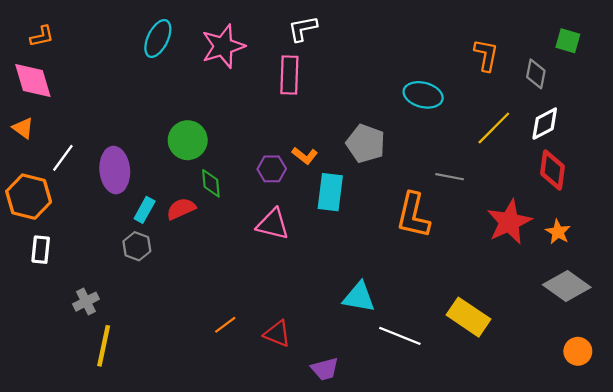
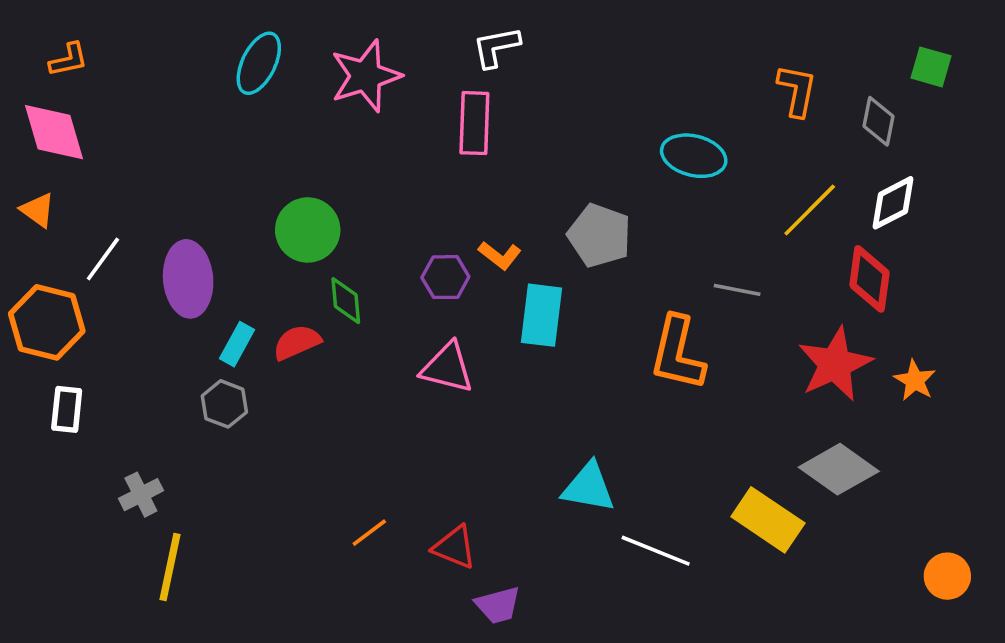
red diamond: (552, 170) -> (869, 279), moved
gray diamond: (567, 286) -> (839, 469), moved
purple trapezoid: (325, 369) -> (498, 605), moved

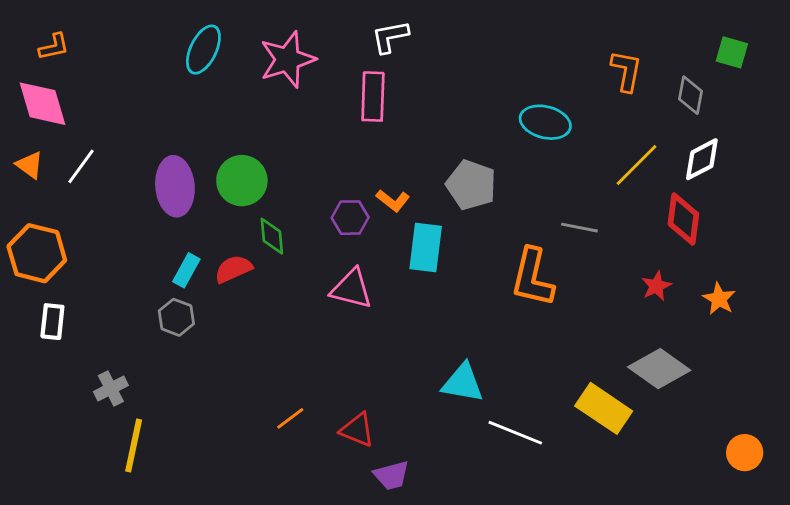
white line: (103, 259) -> (81, 166), moved
purple ellipse: (188, 279) -> (175, 186), moved
red star: (835, 364) -> (656, 286), size x0.5

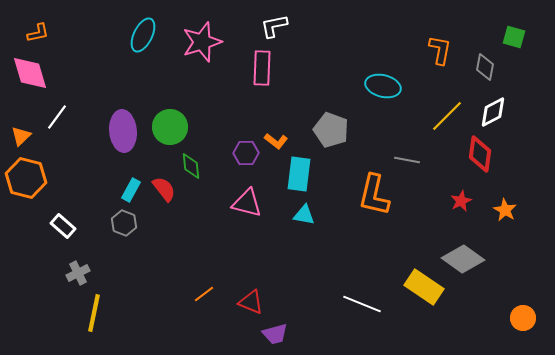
orange triangle: (30, 165) -> (21, 136), moved, turned 40
red semicircle: (233, 269) -> (164, 189), turned 76
white rectangle: (52, 322) -> (63, 226), moved, turned -55
cyan triangle: (463, 383) -> (304, 215), moved, size x0.7

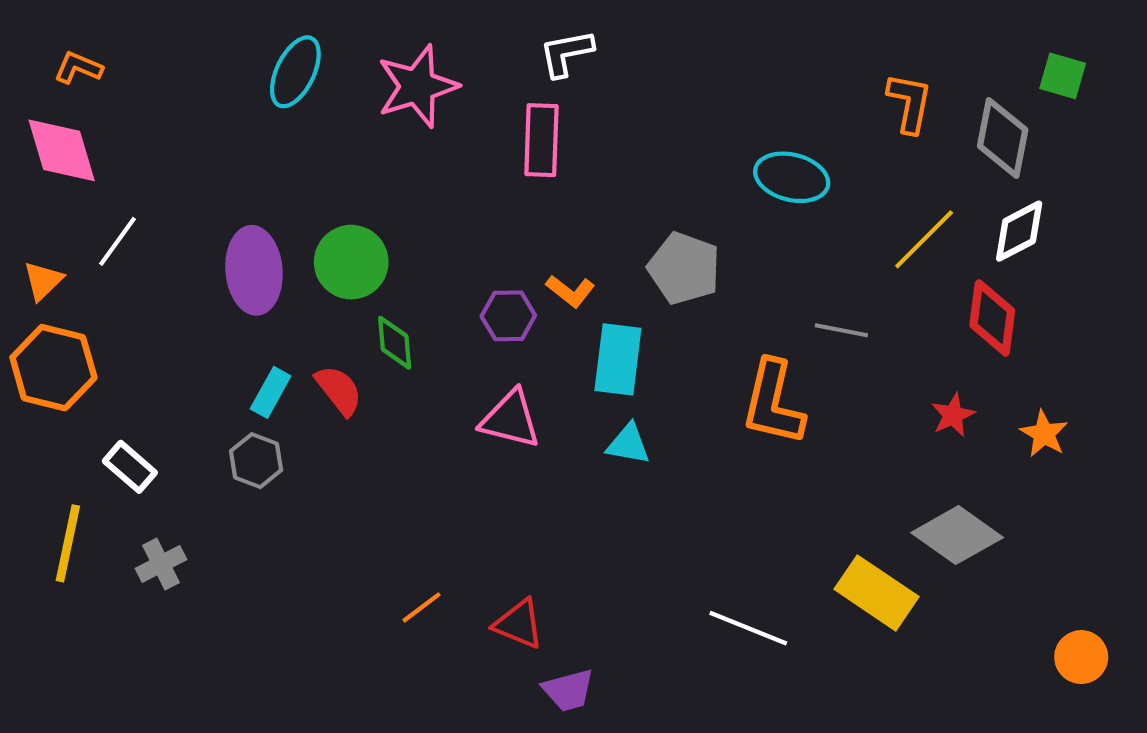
orange L-shape: (38, 33) -> (78, 68), turned -145
gray diamond: (485, 67) -> (1003, 138), size x1.4
yellow line: (94, 313) -> (68, 543), moved

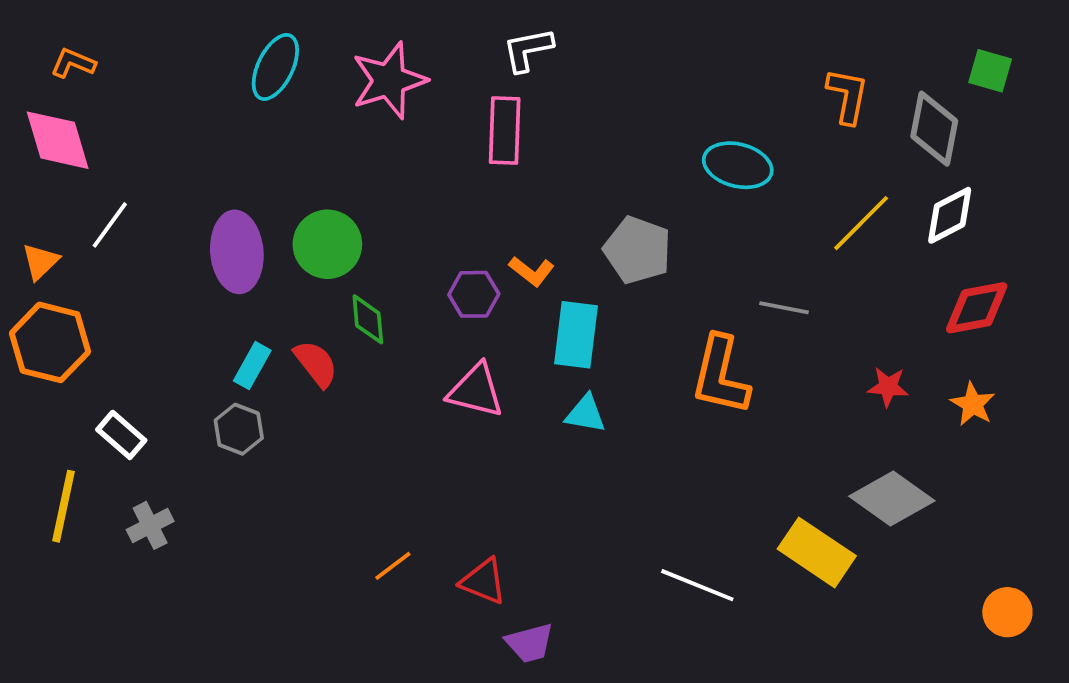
red diamond: (992, 318) -> (977, 308), moved, turned 72
red star: (953, 415) -> (888, 387), turned 30

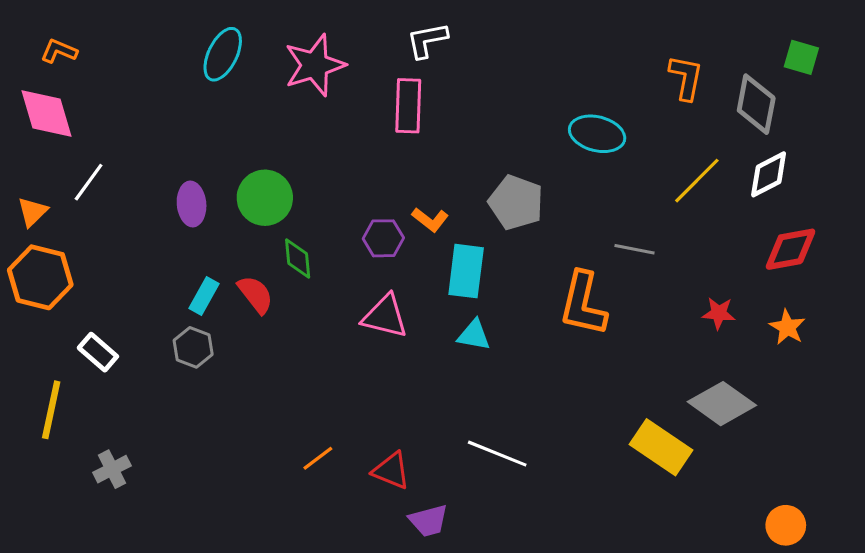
purple ellipse: (237, 252) -> (192, 204), size x0.7
gray cross: (150, 525) -> (112, 469), moved
white line: (697, 585) -> (497, 454), moved
orange circle: (1007, 612) -> (786, 525), moved

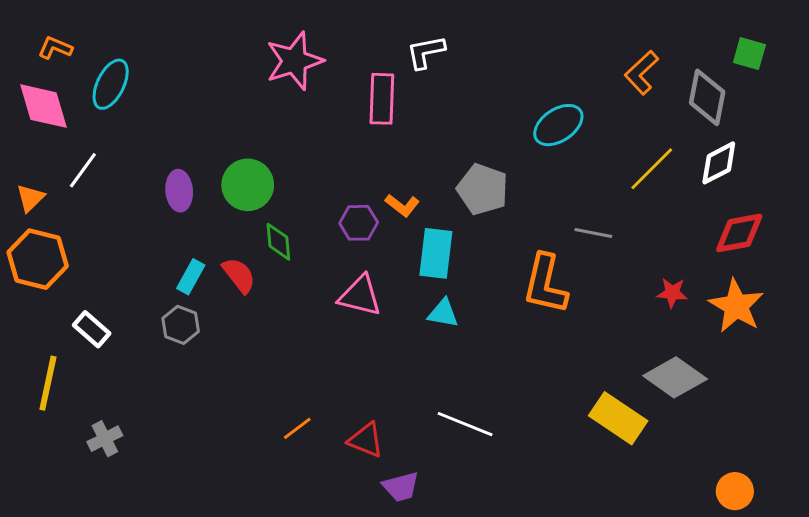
white L-shape: (427, 40) -> (426, 52), moved
cyan ellipse: (223, 54) -> (111, 84), moved
orange L-shape: (686, 78) -> (642, 73), turned -144
cyan ellipse: (597, 134) -> (558, 125), turned -48
orange star: (787, 327) -> (736, 306), size x1.6

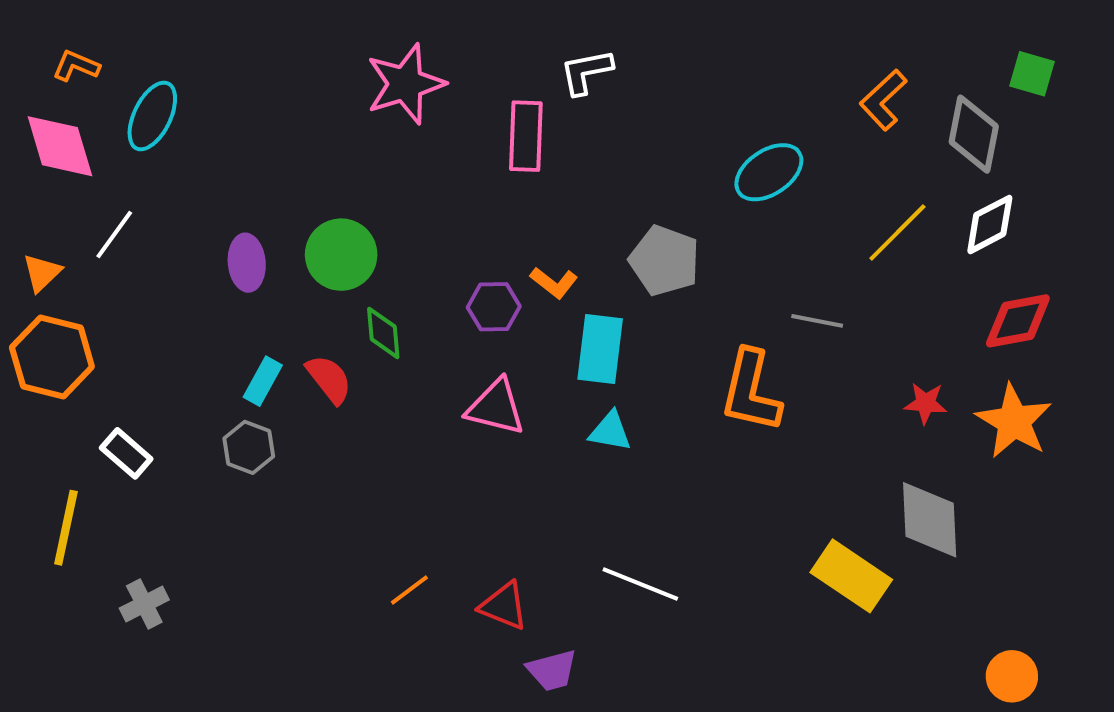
gray diamond: (675, 377) -> (930, 520), turned 52

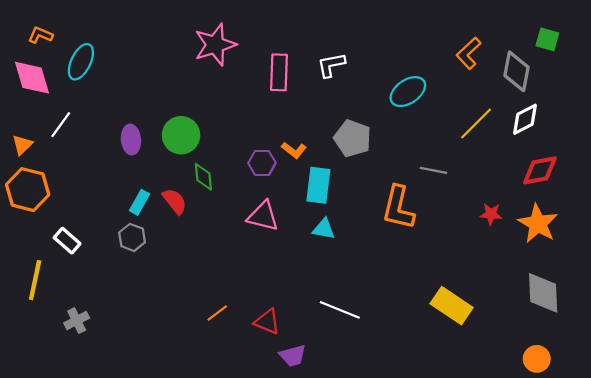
white L-shape: (586, 72) -> (331, 65), moved
gray diamond: (930, 520) -> (543, 293), moved

